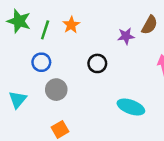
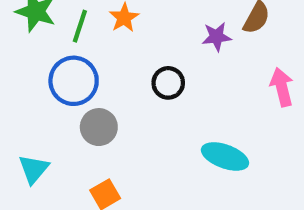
blue circle: (41, 62) -> (74, 81), size x1.5
cyan triangle: (18, 100) -> (34, 169), moved

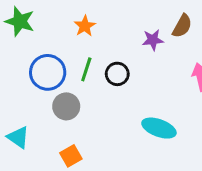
green line: (80, 26) -> (86, 69), moved
cyan triangle: (34, 169) -> (18, 137), turned -35

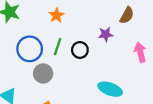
purple star: (153, 40) -> (106, 34), moved

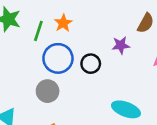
green line: (58, 47) -> (38, 31), moved
blue circle: (30, 49) -> (58, 58), moved

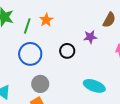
blue circle: (58, 58) -> (30, 54), moved
gray circle: (48, 91) -> (40, 84), moved

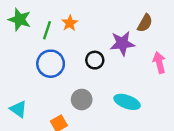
purple star: (90, 37) -> (122, 43), size x1.5
gray circle: (40, 84) -> (82, 100), moved

